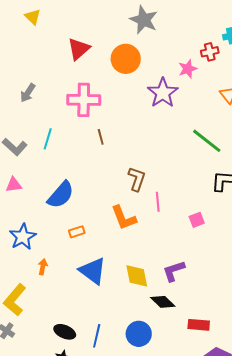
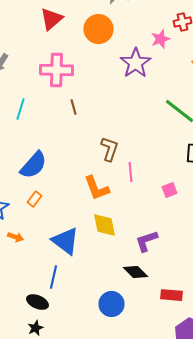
orange rectangle: (77, 232) -> (34, 199), moved, turned -35
orange arrow: (43, 267) -> (16, 237), turned 98
yellow diamond: (137, 276) -> (104, 225), moved
blue line: (97, 336) -> (54, 277), moved

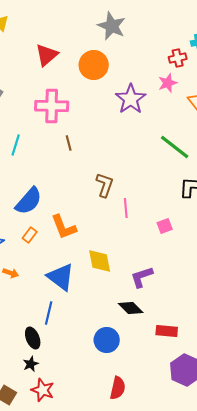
pink star: (160, 39) -> (168, 83), moved
orange L-shape: (96, 188) -> (64, 227), moved
black ellipse: (38, 302) -> (33, 338), turned 45

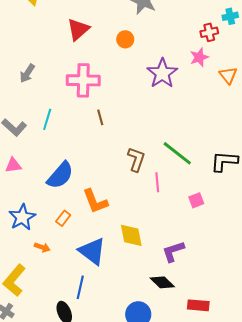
orange circle: (94, 65) -> (125, 39), size x0.6
green line: (175, 147) -> (177, 153), moved
orange rectangle: (30, 235) -> (63, 218), moved

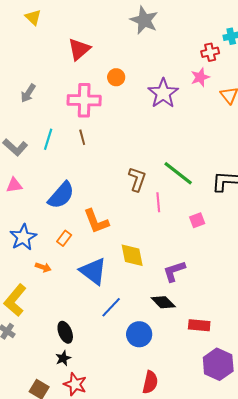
orange circle: (125, 39) -> (116, 77), moved
brown line: (100, 117) -> (82, 137), moved
blue line: (80, 287) -> (111, 307), moved, turned 30

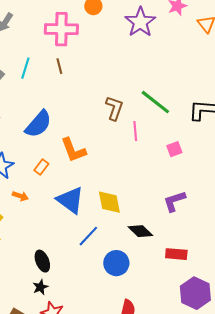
yellow diamond: (132, 255) -> (109, 202), moved
purple L-shape: (174, 271) -> (174, 201), moved

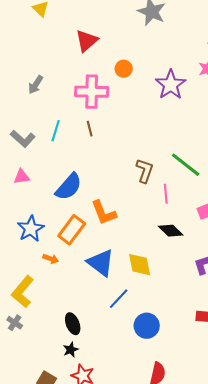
orange rectangle: (41, 167) -> (72, 230), size x1.8
black diamond: (140, 231) -> (171, 231), moved

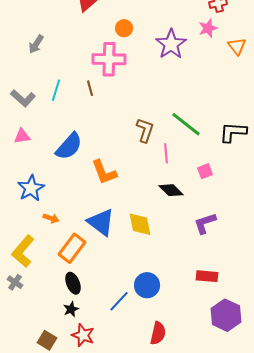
pink cross: (92, 92) -> (109, 59), moved
orange rectangle: (72, 230) -> (72, 248), moved
blue line: (119, 299) -> (119, 301), moved

